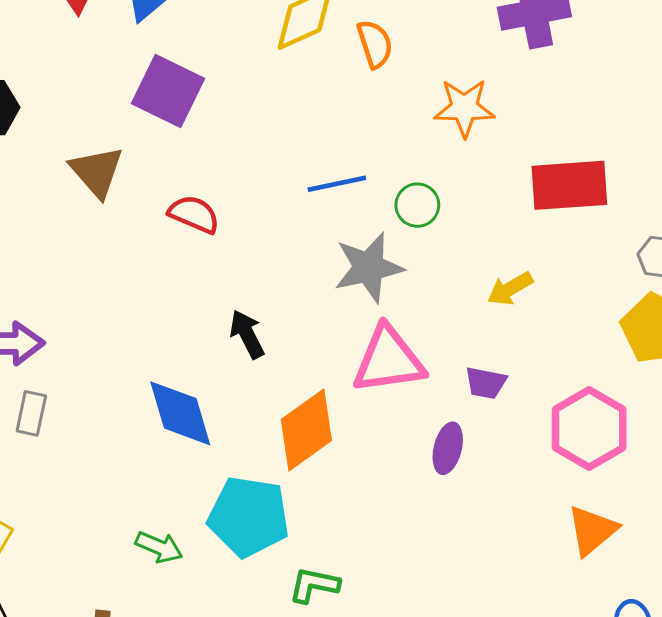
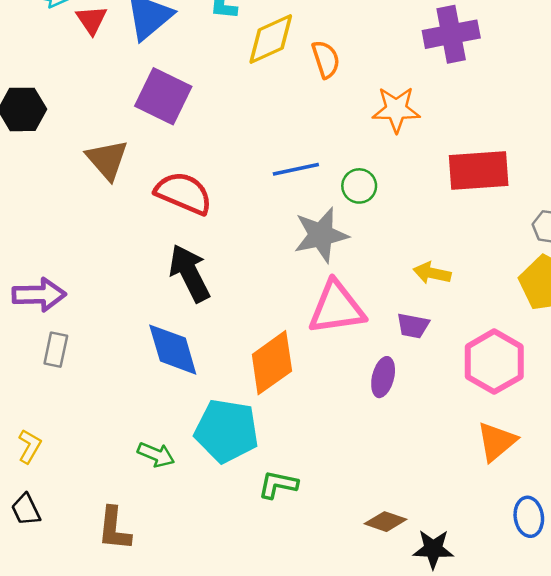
red semicircle: (194, 214) -> (184, 193), size x1.4
yellow arrow: (510, 289) -> (432, 273), moved, turned 42
black arrow: (247, 334) -> (190, 273), moved, size x1.5

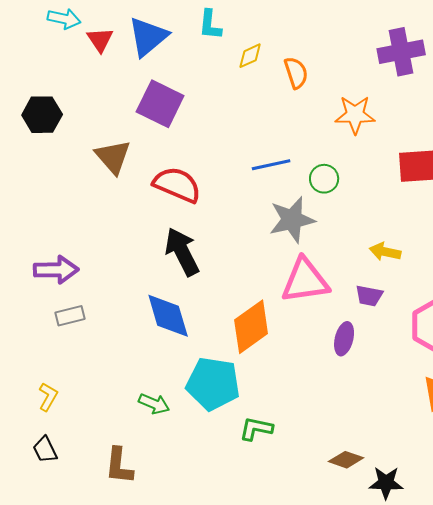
yellow diamond: (271, 39) -> (250, 56), size x0.6
gray rectangle: (56, 350) -> (70, 316), turned 64

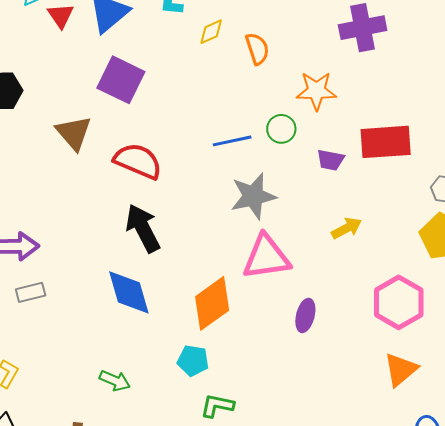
green circle: (324, 179) -> (281, 129), moved
yellow arrow: (385, 252) -> (346, 228), turned 140
purple trapezoid: (369, 296) -> (330, 160), moved
cyan pentagon: (213, 384) -> (193, 361), moved, size x0.6

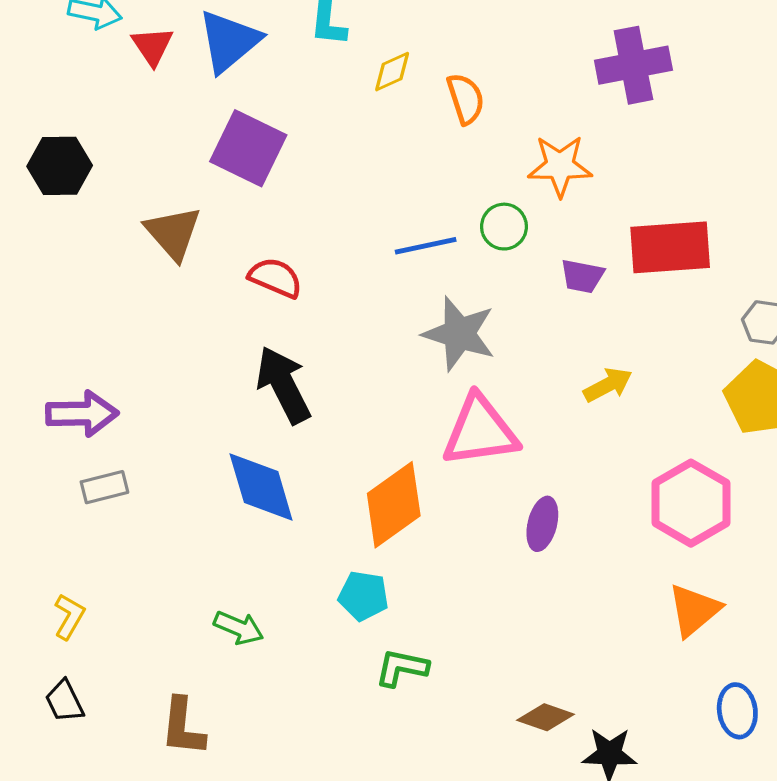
red semicircle: (138, 161) -> (275, 278), size x0.7
gray star: (253, 196) -> (459, 334), turned 30

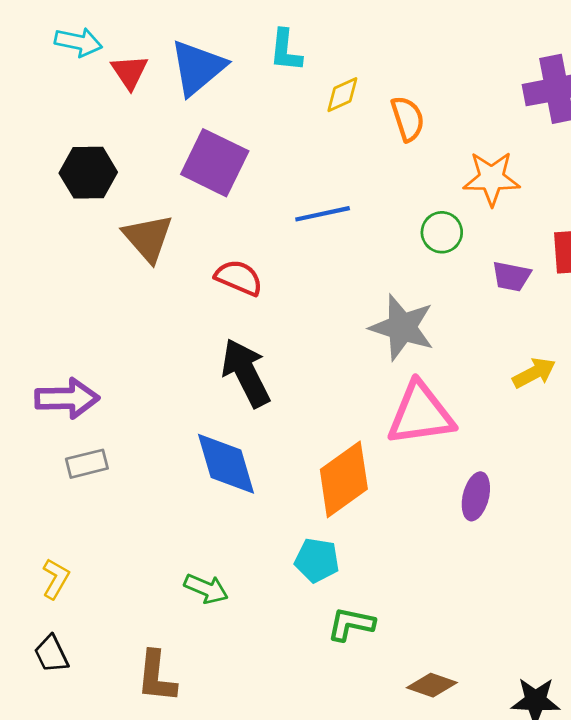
black hexagon: (60, 166) -> (88, 173), moved
blue line: (426, 246) -> (323, 214), moved
brown diamond: (546, 717) -> (432, 685), moved

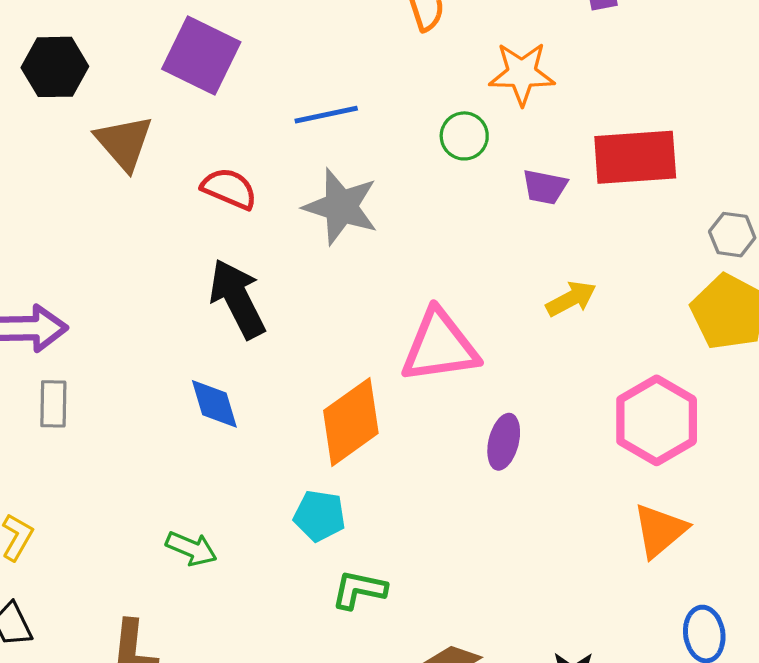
gray star: (402, 327) -> (341, 207), moved
gray rectangle: (87, 464) -> (53, 404), turned -75
blue diamond: (226, 464) -> (214, 404), size x0.7

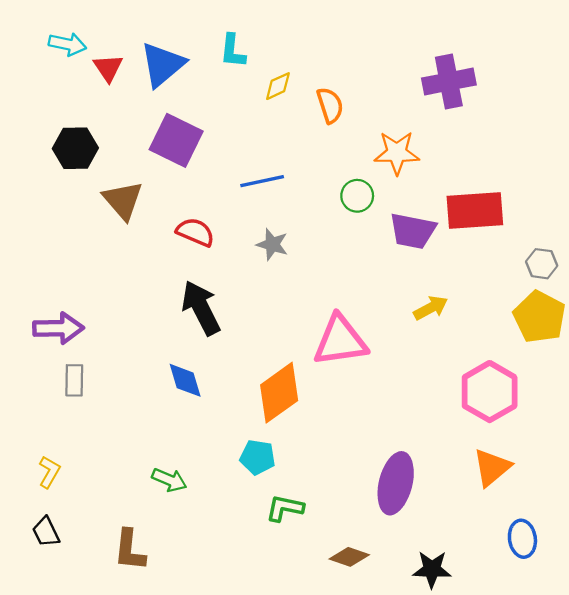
purple trapezoid: (545, 187) -> (413, 231), size x1.5
gray star: (341, 207) -> (272, 244), size x0.6
purple ellipse: (504, 442) -> (396, 483), moved, size x1.6

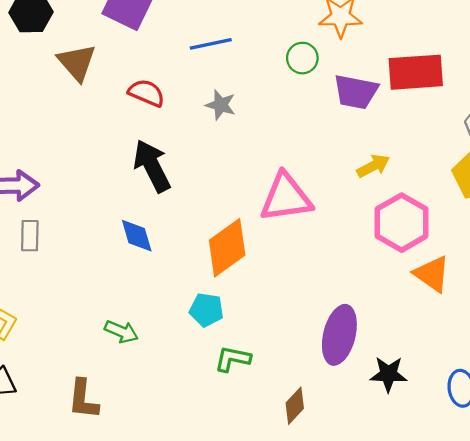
pink hexagon: (490, 392) -> (402, 223), moved
orange triangle: (492, 467) -> (432, 274), moved, turned -45
brown diamond: (349, 557) -> (295, 406), turned -66
black star: (432, 569) -> (388, 374), moved

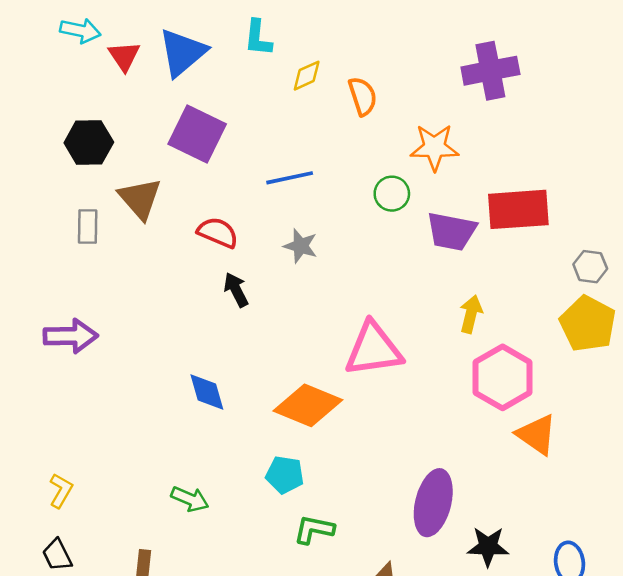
black arrow: (152, 166) -> (236, 290), moved, size x0.6
yellow arrow: (373, 166) -> (471, 314), turned -48
gray rectangle: (30, 236) -> (88, 226), moved
orange diamond: (227, 248) -> (308, 405), turned 58

